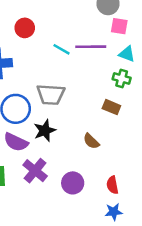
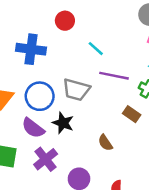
purple line: (91, 47) -> (114, 76), moved
black star: (45, 131) -> (63, 123), turned 30

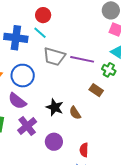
cyan line: (96, 49) -> (40, 33), moved
gray trapezoid: (76, 90) -> (54, 57), moved
black star: (63, 123) -> (55, 107), moved

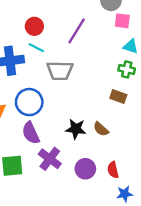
purple line: (82, 59) -> (77, 31), moved, turned -55
purple semicircle: (17, 101) -> (31, 133), turned 42
red semicircle: (84, 150) -> (113, 170), moved

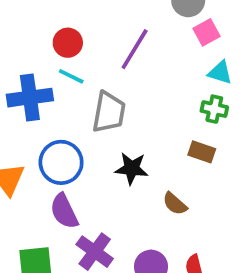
pink square: (122, 21) -> (207, 32), turned -35
gray trapezoid: (60, 71) -> (109, 112), turned -80
black star: (76, 129) -> (132, 168), moved

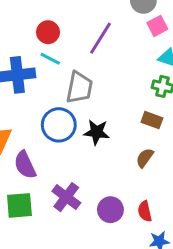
blue circle: (61, 162) -> (59, 125), moved
brown semicircle: (175, 204) -> (145, 158), moved, turned 84
purple semicircle: (64, 211) -> (25, 165), moved

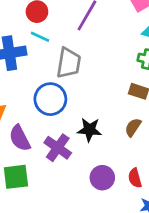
black star: (97, 132) -> (89, 130), moved
purple cross: (66, 197) -> (58, 148), moved

